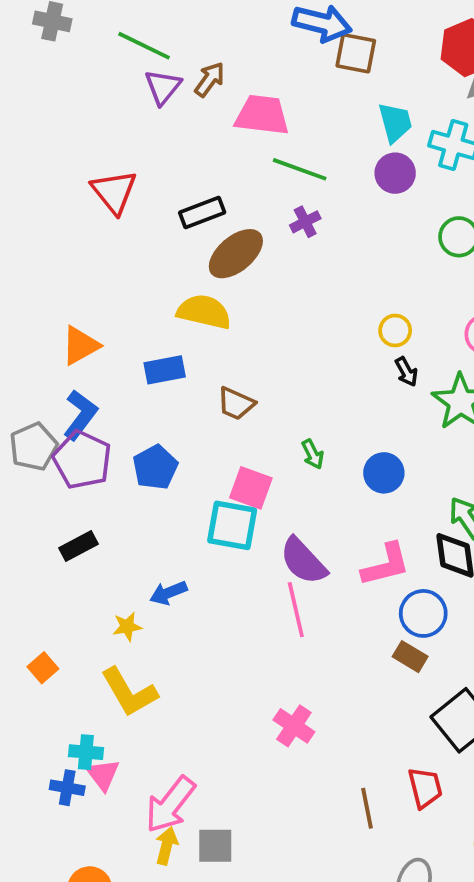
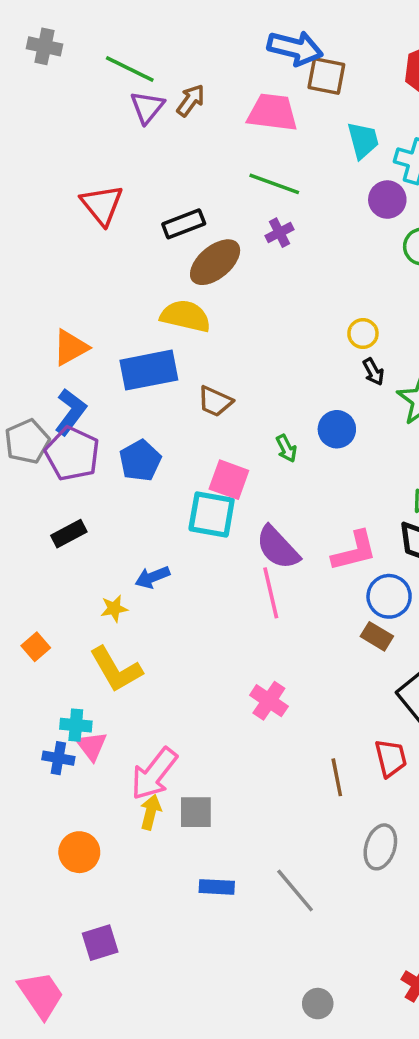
pink trapezoid: (262, 115) -> (272, 113), moved
purple circle: (395, 173) -> (387, 200), moved
blue rectangle: (165, 370) -> (149, 370), size x1.5
blue circle: (384, 473) -> (337, 429), moved

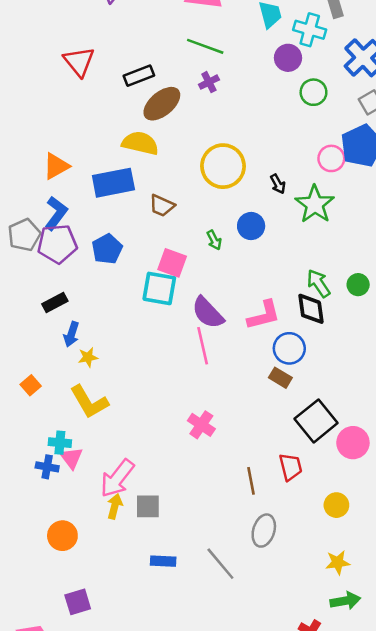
yellow circle: (363, 334) -> (223, 166), moved, size x2.0
purple pentagon: (72, 454) -> (57, 244), turned -30
blue arrow: (152, 577) -> (71, 334), moved, turned -50
gray ellipse: (380, 847) -> (264, 531), moved

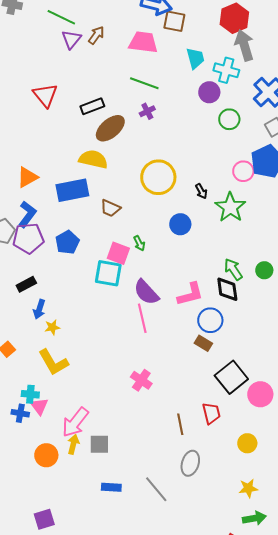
green arrow: (214, 240) -> (139, 243), moved
orange circle: (62, 536) -> (46, 455), moved

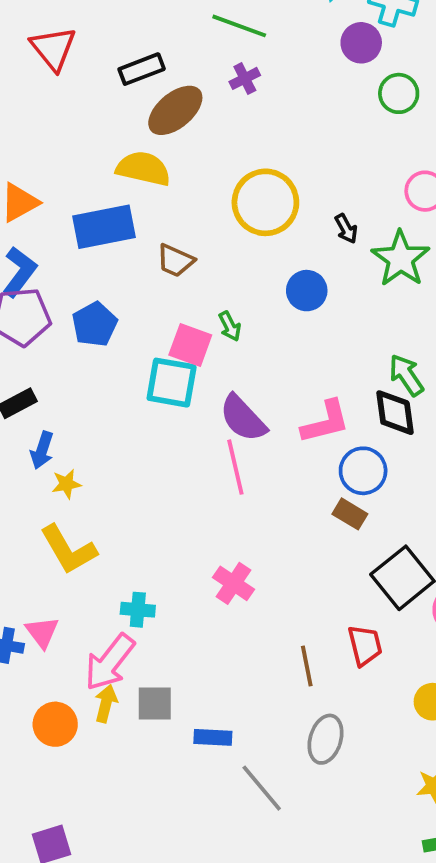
cyan cross: (30, 394) -> (138, 610), moved
blue rectangle: (111, 487) -> (213, 737), moved

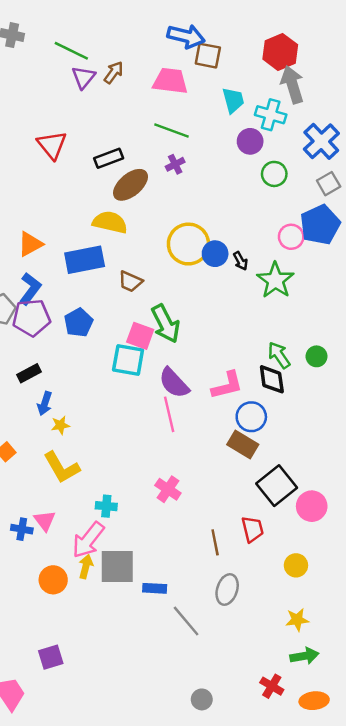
blue circle: (307, 291) -> (215, 254), moved
green arrow: (230, 326) -> (166, 324), size x2.0
brown rectangle: (350, 514) -> (243, 445), size x1.4
gray square: (155, 704) -> (117, 567), size x1.5

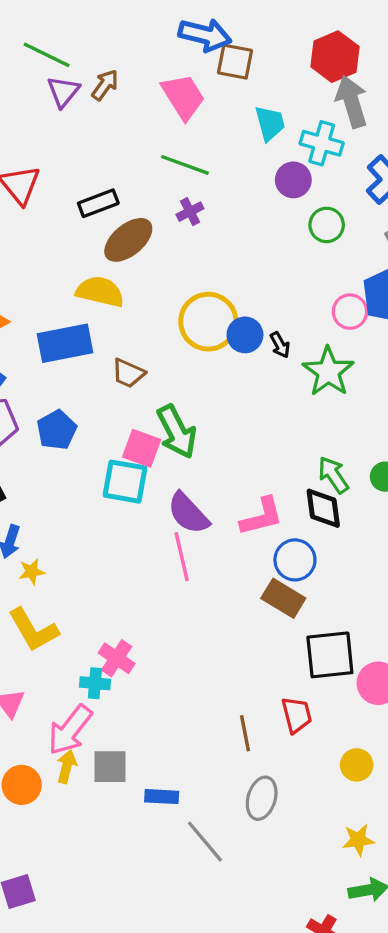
pink trapezoid: (170, 81) -> (183, 97), turned 51
black square: (277, 486) -> (330, 655), turned 33
pink cross: (168, 489) -> (117, 658), moved
gray square: (117, 567) -> (110, 767), size x0.7

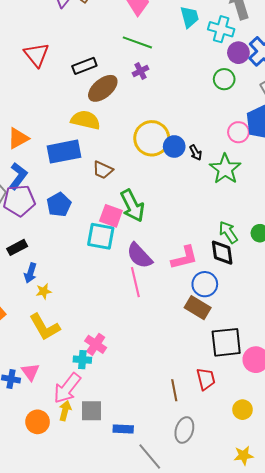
purple circle: (293, 180) -> (238, 53), moved

